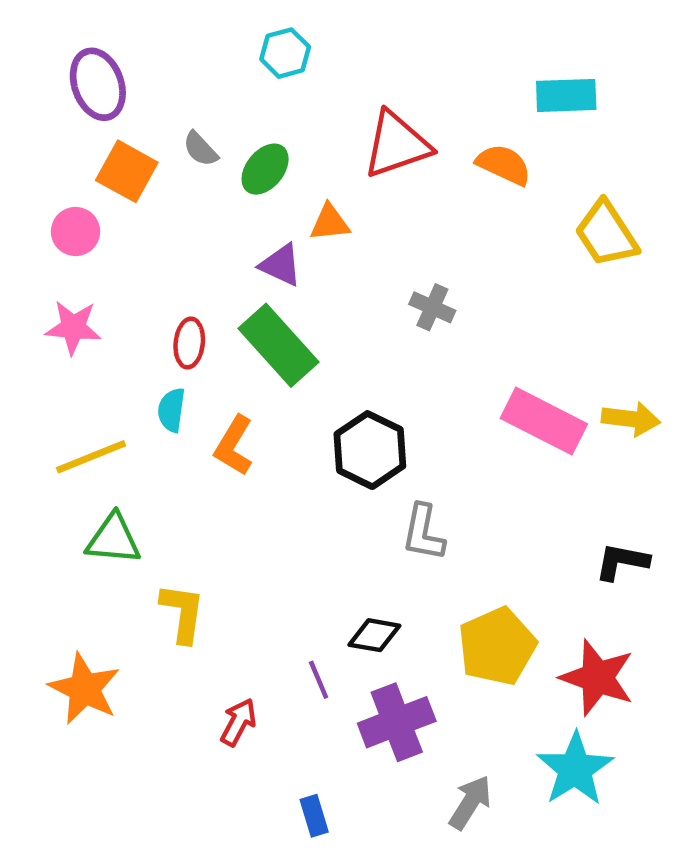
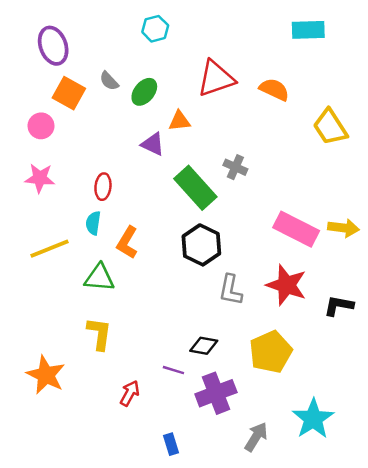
cyan rectangle: (566, 95) -> (308, 30), moved
green rectangle: (278, 345) -> (195, 188), moved
green triangle: (113, 539) -> (99, 278), moved
red star: (597, 678) -> (286, 285), moved
purple line: (319, 680) -> (173, 370), turned -50

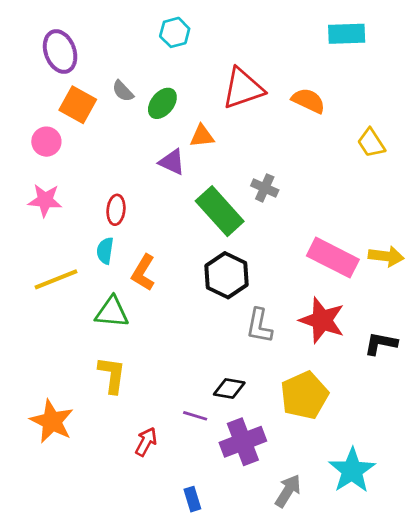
yellow trapezoid: (330, 127) -> (371, 143), size x0.7

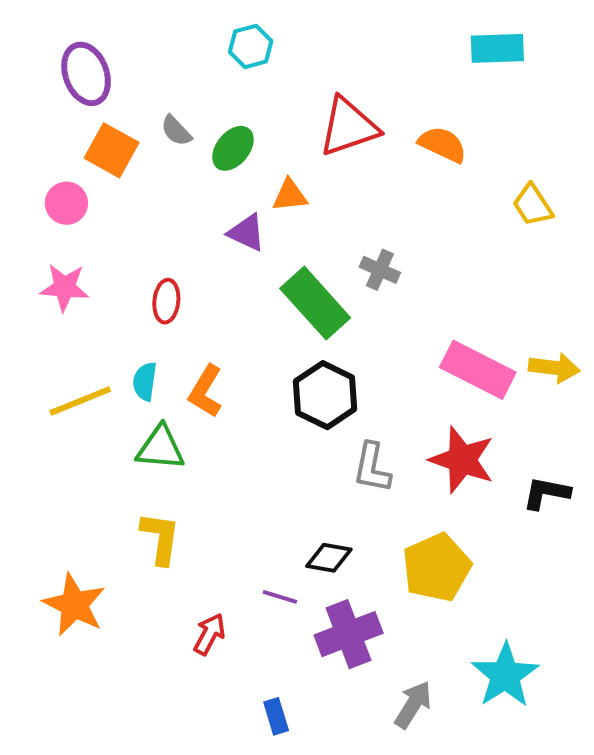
cyan semicircle: (105, 251) -> (145, 381), moved

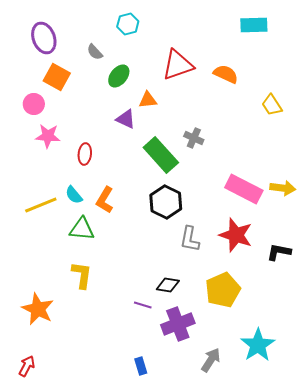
gray semicircle: (176, 131) -> (95, 52), moved
pink star: (65, 287) -> (48, 136), moved
cyan semicircle: (145, 381) -> (74, 195), turned -48
red arrow: (209, 634) -> (27, 366), moved

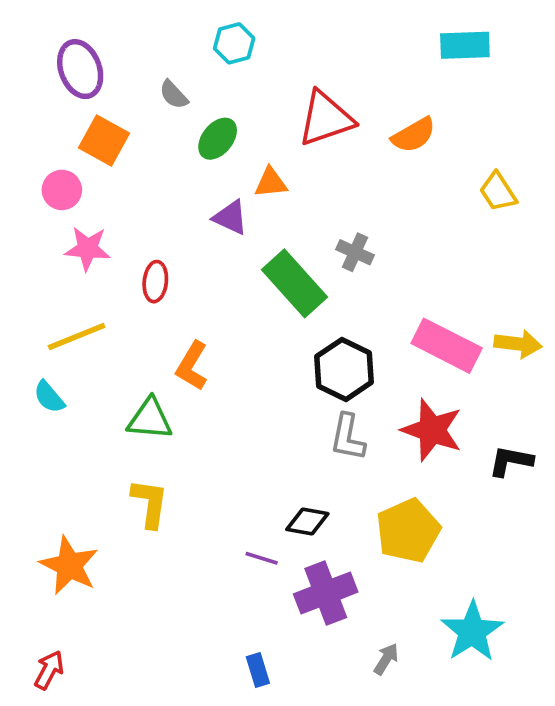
orange semicircle: (226, 74) -> (414, 135), turned 125
cyan semicircle: (74, 195) -> (49, 397), moved
black hexagon: (166, 202) -> (344, 369), moved
yellow line: (41, 205) -> (77, 337), moved
gray arrow: (211, 360) -> (386, 659), size x0.7

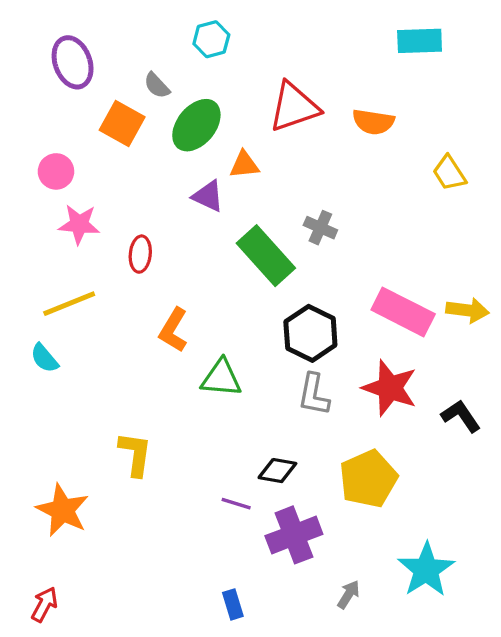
orange semicircle: (414, 135) -> (373, 122), turned 39
green ellipse: (218, 139) -> (196, 125), size x1.4
orange square: (104, 140) -> (122, 123), moved
green triangle: (150, 419) -> (221, 378), moved
black L-shape: (511, 461) -> (461, 416), turned 45

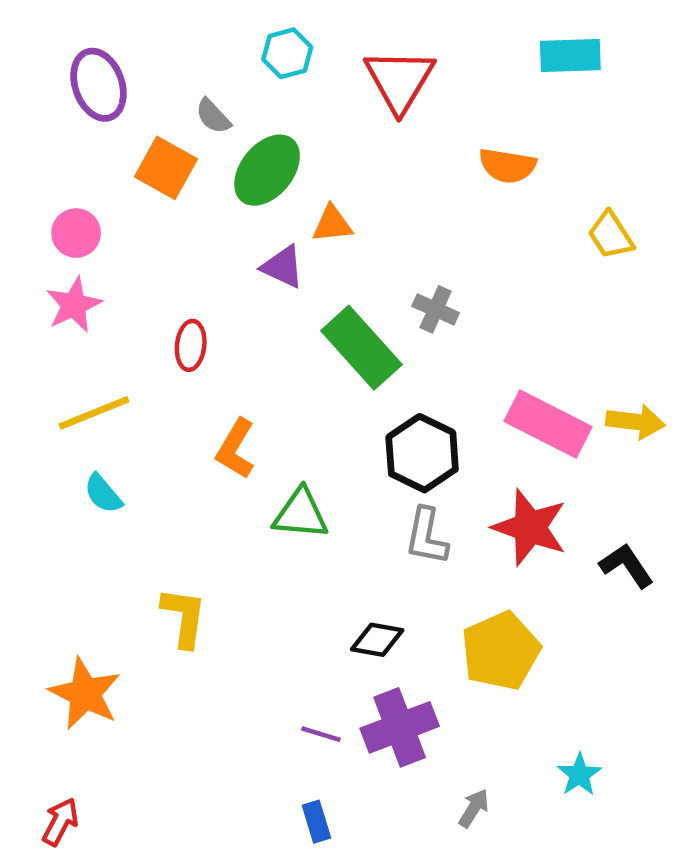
red triangle: (294, 107) -> (400, 80), moved, turned -40
pink star: (79, 224) -> (74, 305), moved, turned -30
cyan semicircle: (44, 358) -> (103, 494), moved
purple line: (236, 504) -> (321, 734), moved
cyan star: (426, 570) -> (579, 775), size x0.6

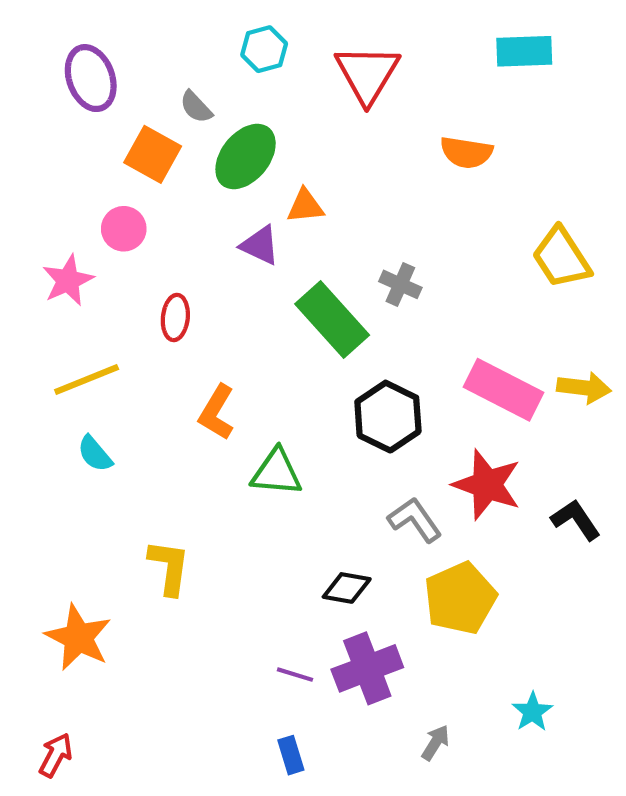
pink circle: (76, 233) -> (124, 229), moved
yellow trapezoid: (611, 235) -> (561, 258), moved, size x1.4
gray L-shape: (427, 536) -> (415, 520), moved, turned 134

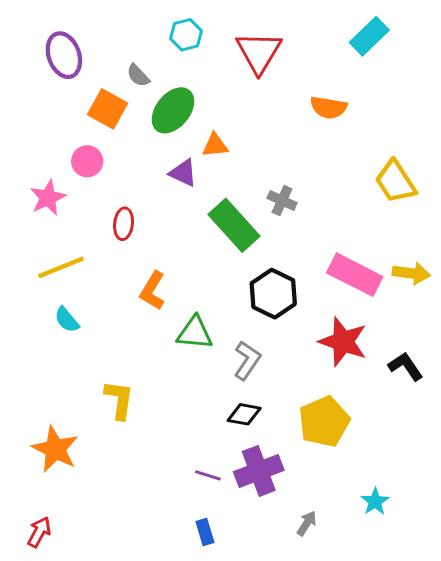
cyan rectangle: (524, 51) -> (369, 36), turned -42
gray L-shape: (415, 520) -> (247, 360), moved, turned 69

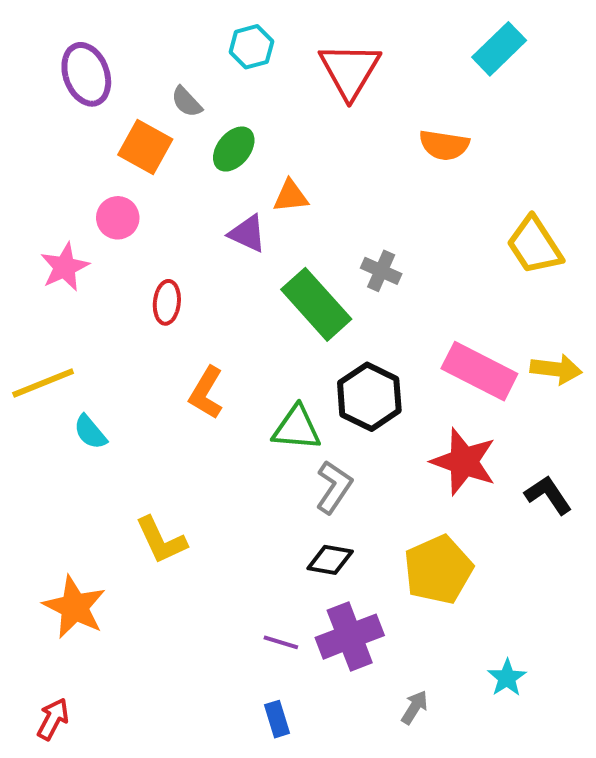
green ellipse: (173, 110) -> (234, 149), size x0.7
yellow line: (61, 267) -> (43, 383), moved
green triangle: (195, 333) -> (297, 428), moved
yellow L-shape: (119, 400) -> (161, 540), turned 147

